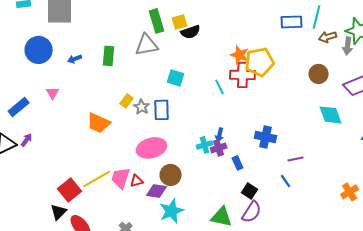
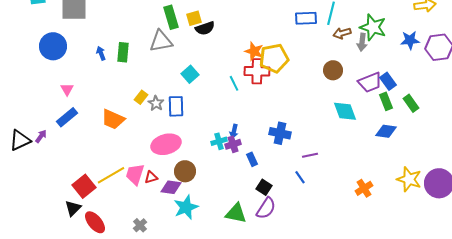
blue arrow: (75, 59) -> (101, 53), moved, turned 88
cyan square: (176, 78) -> (190, 74), turned 30
blue rectangle: (19, 107) -> (67, 117), moved

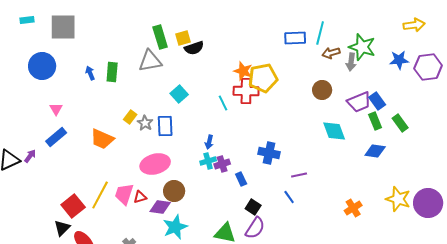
blue arrow: (234, 131) -> (209, 142), moved
yellow line: (111, 175) -> (100, 195), turned -32

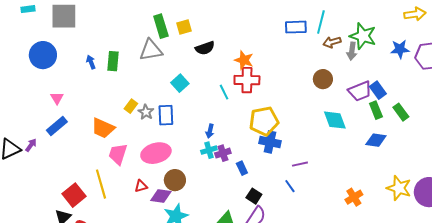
black semicircle: (194, 48) -> (205, 48), moved
yellow pentagon: (263, 78) -> (264, 121), moved
pink trapezoid: (124, 194) -> (118, 154), moved
yellow line: (100, 195) -> (101, 184), turned -44

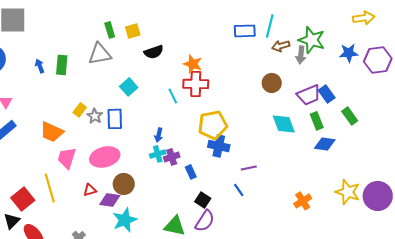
green rectangle: (161, 26) -> (110, 30), size x0.7
green rectangle: (376, 110) -> (317, 121), moved

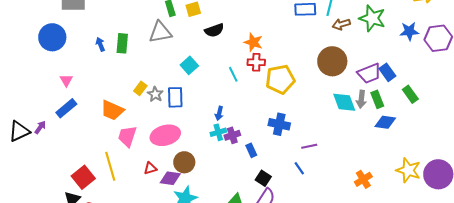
gray arrow: (301, 55) -> (361, 99), moved
brown circle: (272, 83) -> (332, 61), size x1.5
red cross: (196, 84) -> (256, 62), size x0.7
yellow pentagon: (213, 125) -> (280, 79), moved

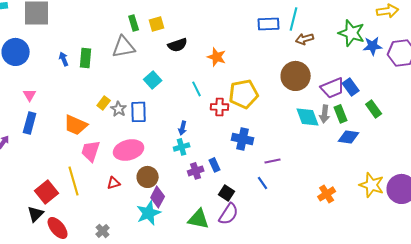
green star: (372, 18) -> (352, 33), moved
red cross: (256, 62) -> (220, 107), moved
blue rectangle: (66, 108) -> (30, 123), turned -35
purple cross: (232, 135) -> (196, 171), moved
purple diamond: (170, 178) -> (158, 197), moved, turned -70

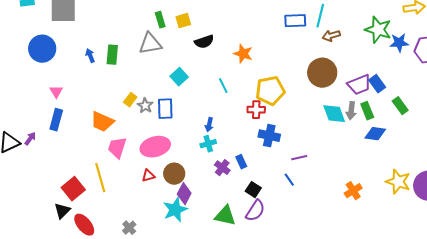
red cross: (220, 107) -> (256, 110), moved
purple cross: (196, 171) -> (222, 168), turned -35
red triangle: (114, 183) -> (148, 176), moved

